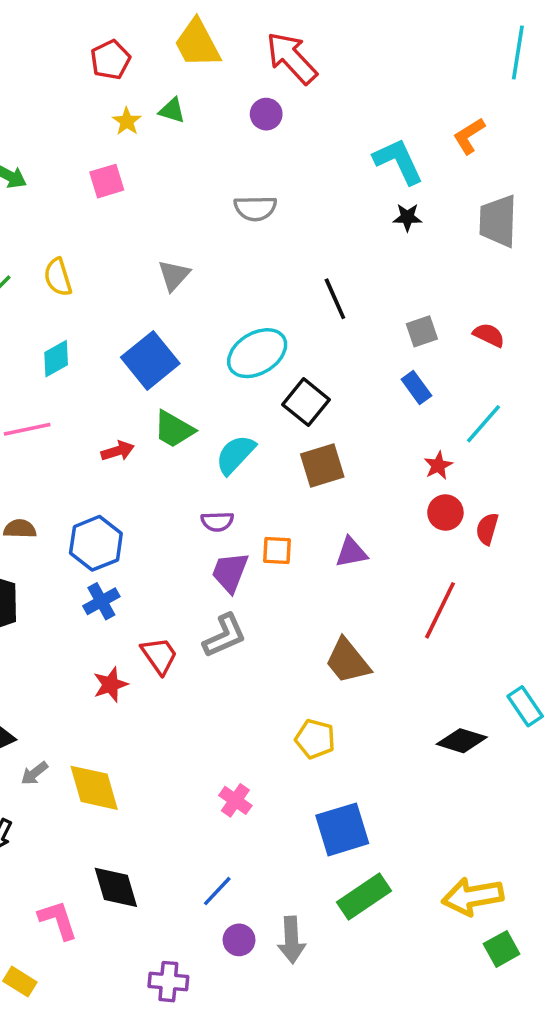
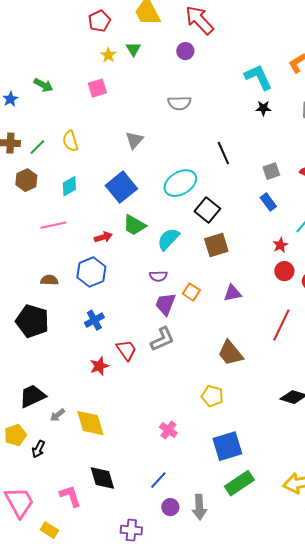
green triangle: (172, 110) -> (133, 49), turned 42
blue hexagon: (96, 543) -> (91, 272), moved
orange square: (277, 551) -> (191, 292), turned 30

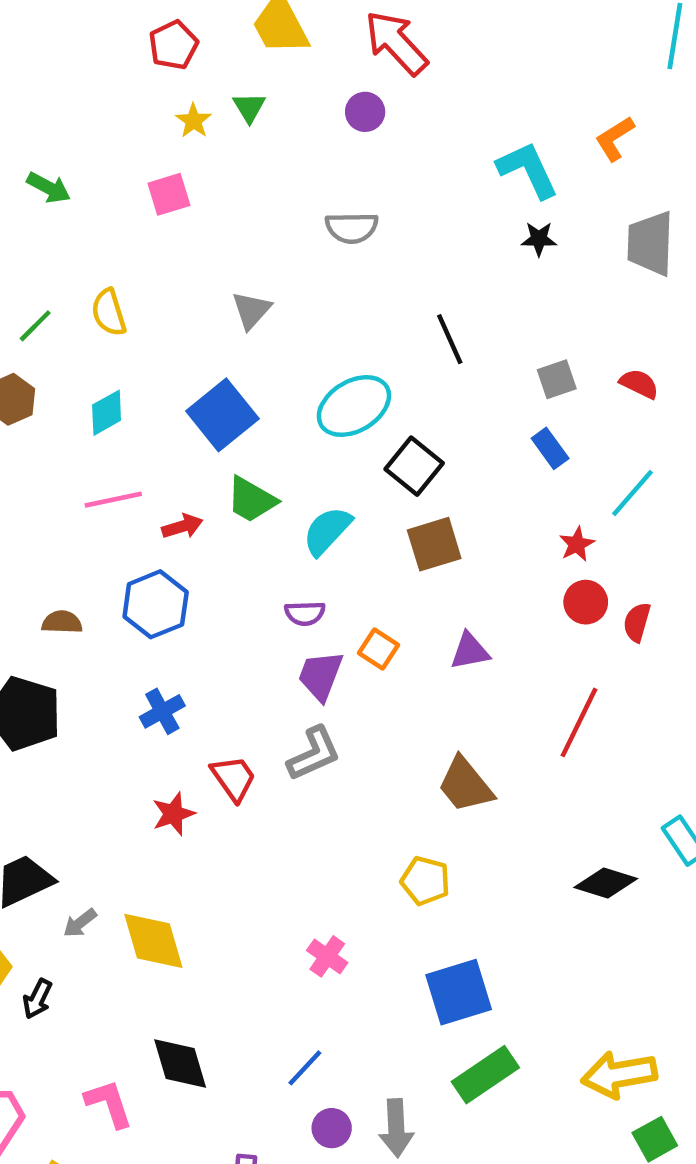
pink line: (53, 225) -> (113, 500), moved

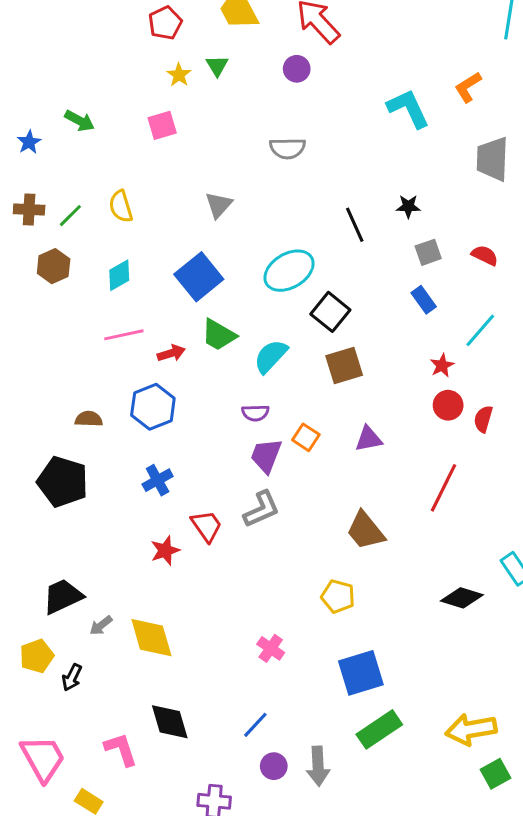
black star: (539, 239) -> (408, 206), moved

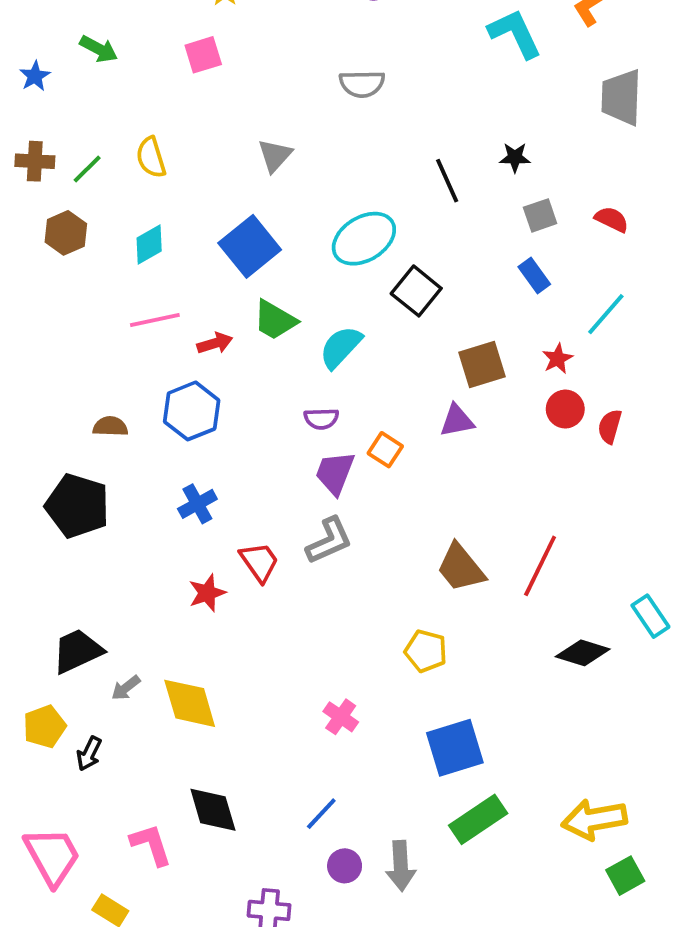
brown square: (344, 365) -> (482, 365), moved
purple triangle: (369, 439) -> (457, 421), moved
red line: (444, 488) -> (540, 566), moved

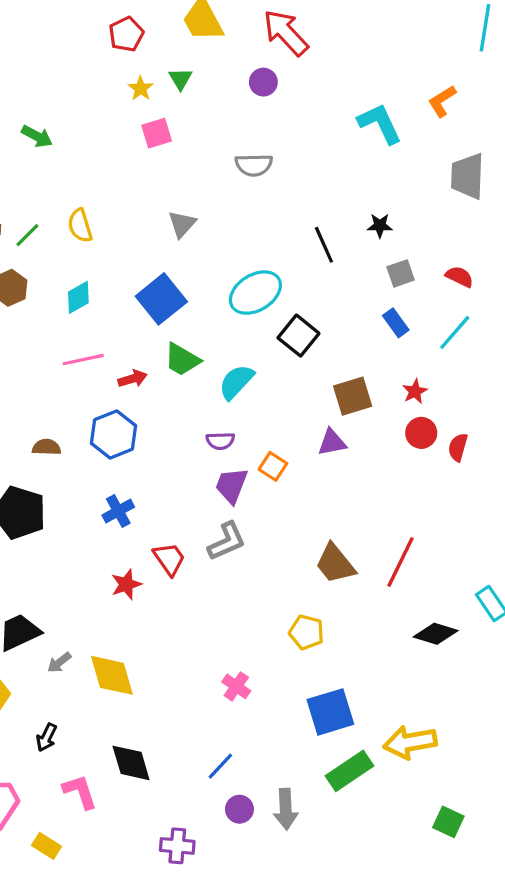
pink square: (203, 55) -> (157, 133), moved
cyan line: (606, 314) -> (455, 332), moved
black arrow: (89, 754) -> (47, 737), moved
yellow arrow: (594, 819) -> (410, 742), moved
green square: (625, 876) -> (448, 822), moved, turned -36

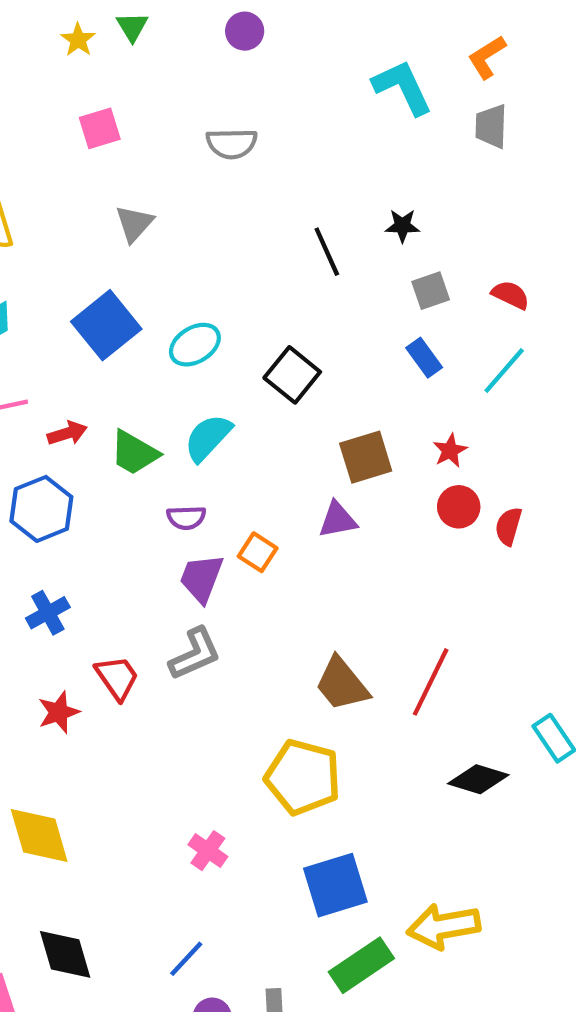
pink square: (157, 133) -> (100, 128), moved
gray trapezoid: (467, 176) -> (491, 126), moved, size x0.7
cyan ellipse: (255, 293) -> (195, 345), moved, size x0.7
green trapezoid: (182, 360) -> (134, 453), moved
yellow pentagon: (306, 632) -> (303, 777), size x1.6

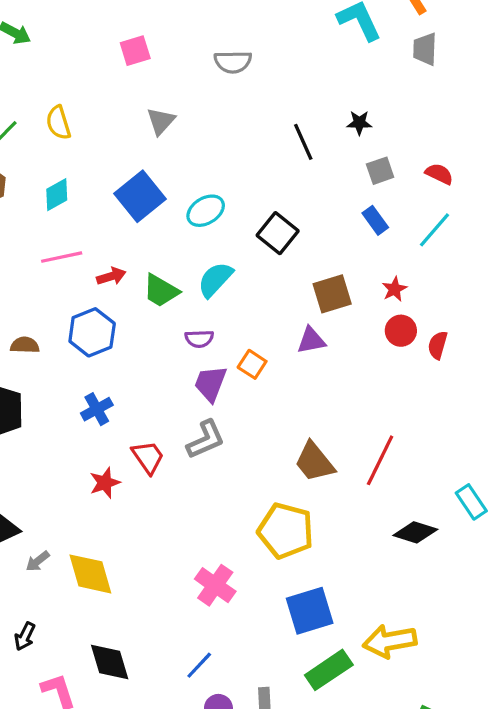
pink cross: (208, 851) -> (215, 585), size x1.4

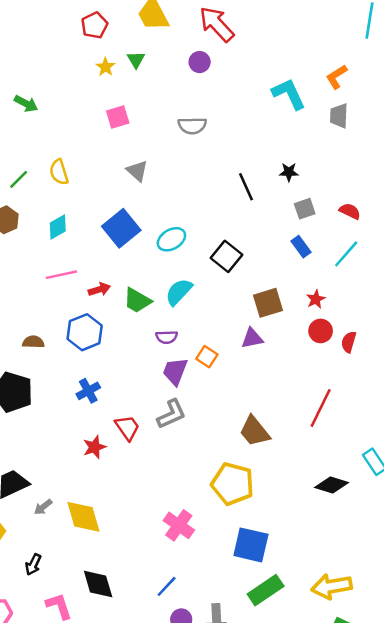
gray triangle: (161, 121) -> (137, 171), turned -30
red line: (380, 460) -> (321, 408), moved
blue square: (310, 611) -> (251, 545), turned 30
yellow arrow: (390, 641) -> (332, 586), moved

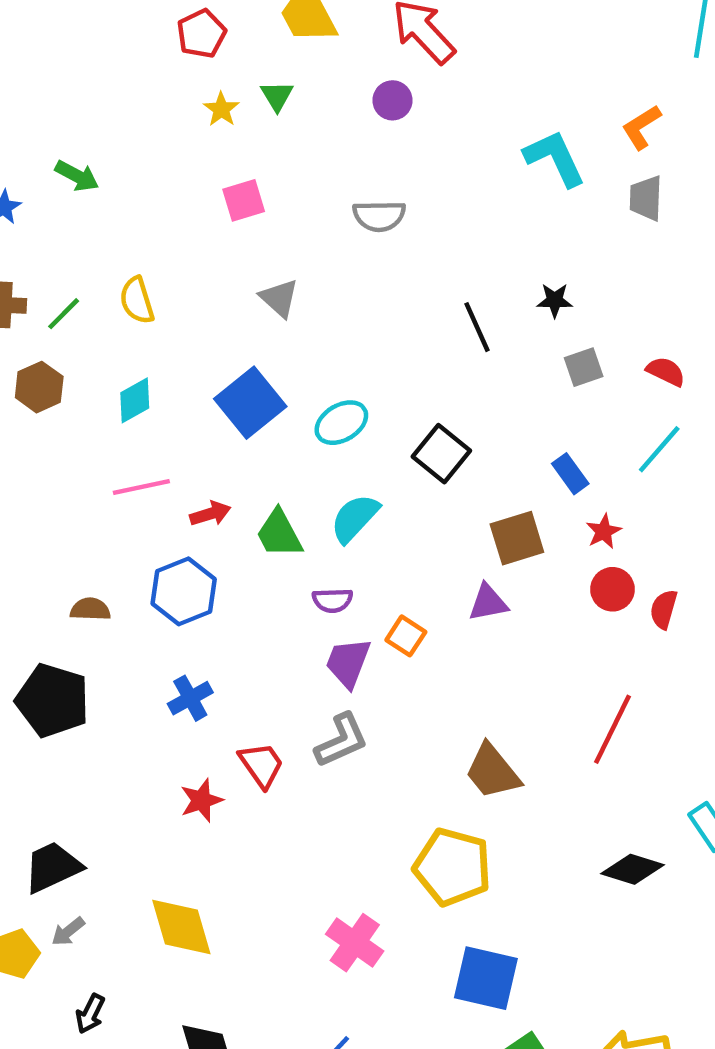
blue rectangle: (301, 247) -> (570, 474), moved
green trapezoid: (137, 300) -> (279, 534), turned 32
gray arrow: (43, 507) -> (68, 931), moved

